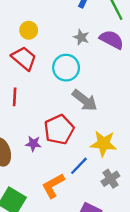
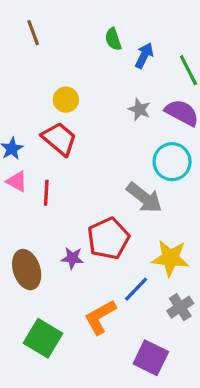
cyan circle: (66, 68) -> (172, 162), moved

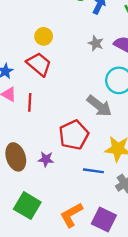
purple star: (72, 258) -> (46, 159), moved
blue line: (136, 289) -> (93, 171), turned 54
orange L-shape: (100, 317) -> (71, 215), moved

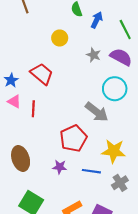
yellow circle: (44, 36) -> (60, 38), moved
purple star: (46, 159) -> (60, 167), moved

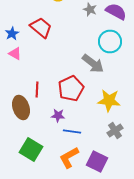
red line: (33, 109) -> (37, 90), moved
blue line: (91, 171) -> (72, 132), moved

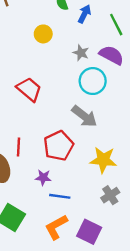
red trapezoid: (41, 28) -> (29, 89), moved
cyan circle: (110, 42) -> (93, 81), moved

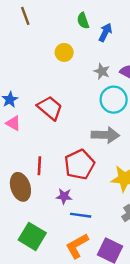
gray arrow: (84, 116) -> (105, 135), turned -36

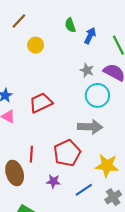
brown line: (25, 16) -> (19, 21), turned 63
yellow circle: (64, 52) -> (36, 45), moved
red trapezoid: (50, 108) -> (41, 103), turned -65
blue line: (81, 215) -> (84, 190), moved, turned -42

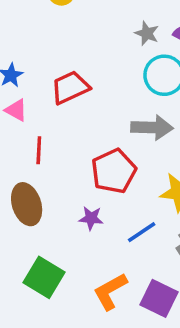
red line: (31, 154) -> (39, 150), moved

